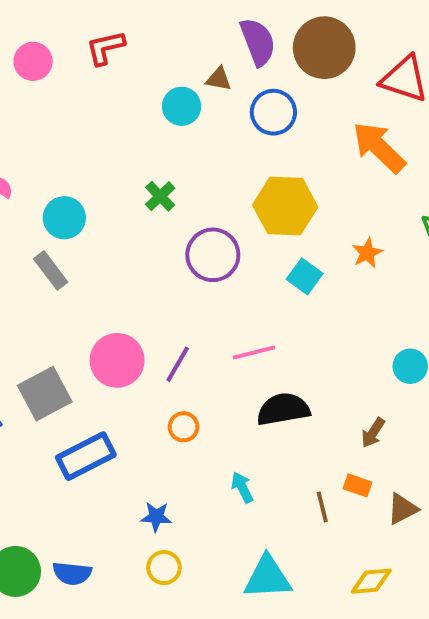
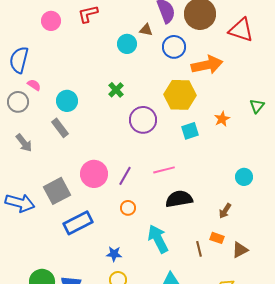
orange arrow: (379, 147) -> (207, 65), moved, turned 124
cyan square: (305, 276) -> (190, 131), turned 36
cyan arrow: (242, 487) -> (158, 239), size x1.8

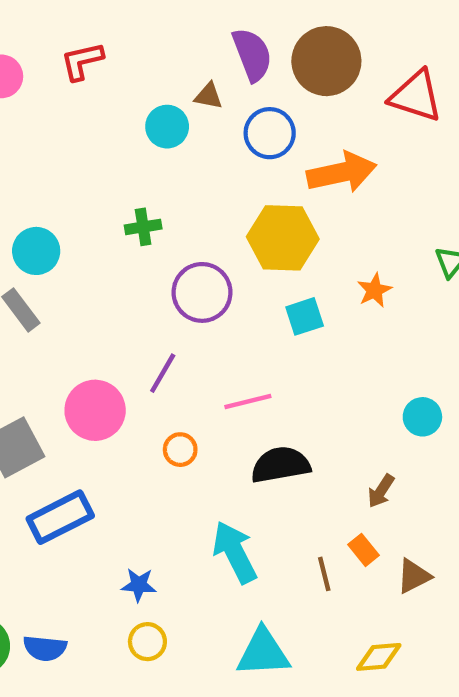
green cross: (116, 90) -> (143, 227), turned 35
purple line: (125, 176) -> (163, 373), moved
orange circle: (128, 208) -> (180, 450), moved
orange rectangle: (217, 238) -> (363, 550), turned 32

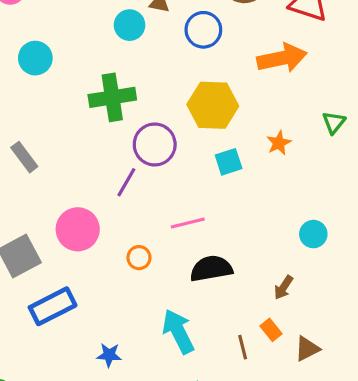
orange arrow: (342, 172) -> (282, 58), moved
green cross: (143, 227) -> (112, 97), size x1.8
cyan circle: (36, 251) -> (35, 58), moved
purple line: (163, 373) -> (126, 182), moved

